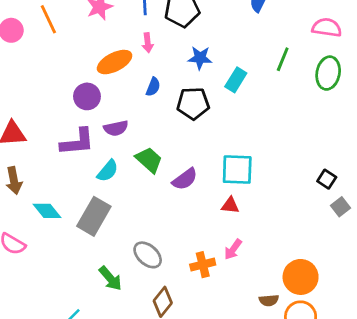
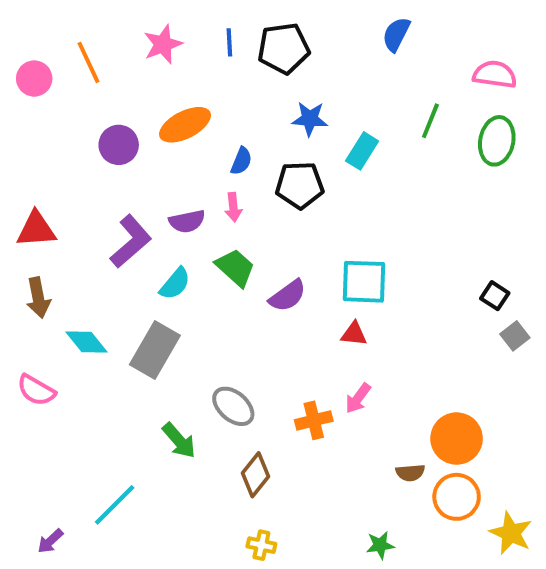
pink arrow: (148, 43) -> (233, 207), moved
purple circle: (87, 96) -> (119, 145), moved
purple L-shape: (77, 142) -> (131, 241), turned -36

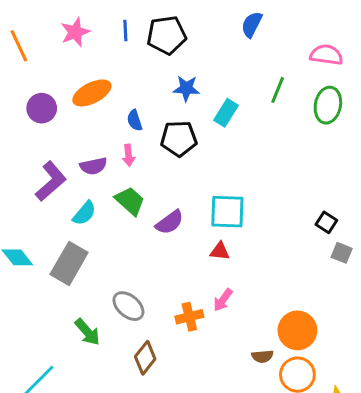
blue semicircle: (241, 161) -> (135, 120), turned 140
gray square: (515, 336) -> (342, 253), turned -30

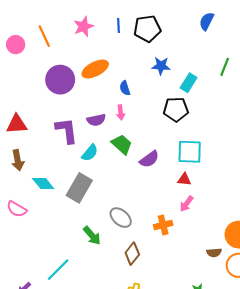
purple circle: (42, 108) -> (60, 80), size x1.4
black pentagon: (179, 139) -> (176, 109), moved
purple L-shape: (51, 181) -> (67, 131), turned -56
pink arrow: (223, 300) -> (186, 204), moved

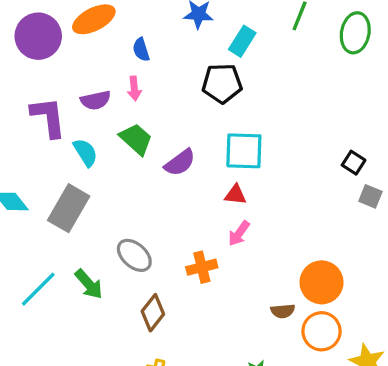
cyan semicircle: (90, 153) -> (85, 153), turned -72
cyan line: (58, 270) -> (38, 289), moved

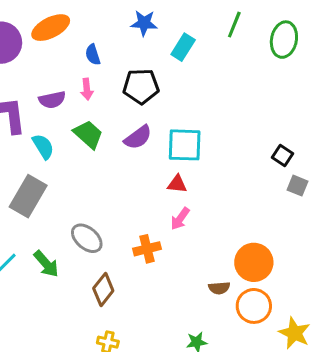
black pentagon: (222, 83) -> (141, 86), moved
purple semicircle: (180, 163) -> (138, 137), moved

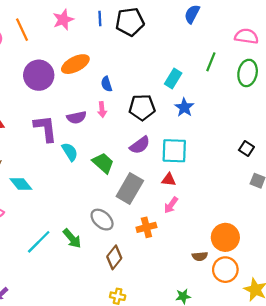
blue star: (144, 23) -> (184, 107), moved, turned 30
green trapezoid: (88, 134) -> (103, 163), moved
black square: (282, 155) -> (246, 148), moved
gray rectangle: (28, 196) -> (130, 188), moved

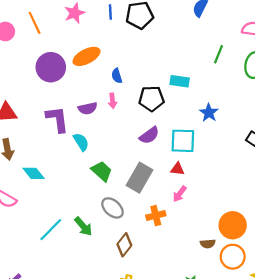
cyan rectangle: (173, 79) -> (180, 81), moved, turned 66
blue star: (184, 107) -> (209, 113), moved
green trapezoid: (103, 163) -> (102, 171), moved

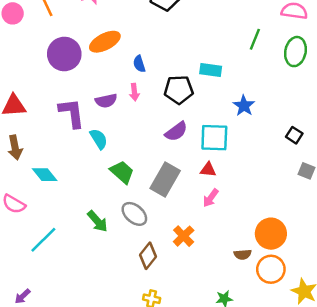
orange cross: (156, 216) -> (184, 236), moved, turned -30
green arrow: (83, 226) -> (97, 221), moved
cyan line: (51, 230) -> (43, 240), moved

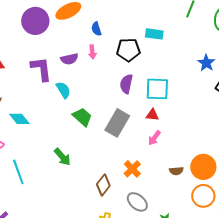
blue star: (244, 106) -> (206, 63), moved
purple semicircle: (176, 131) -> (126, 84), turned 138
gray ellipse: (134, 214) -> (137, 202), moved
cyan line: (43, 240) -> (18, 172), turned -65
brown semicircle: (243, 254) -> (176, 171), moved

